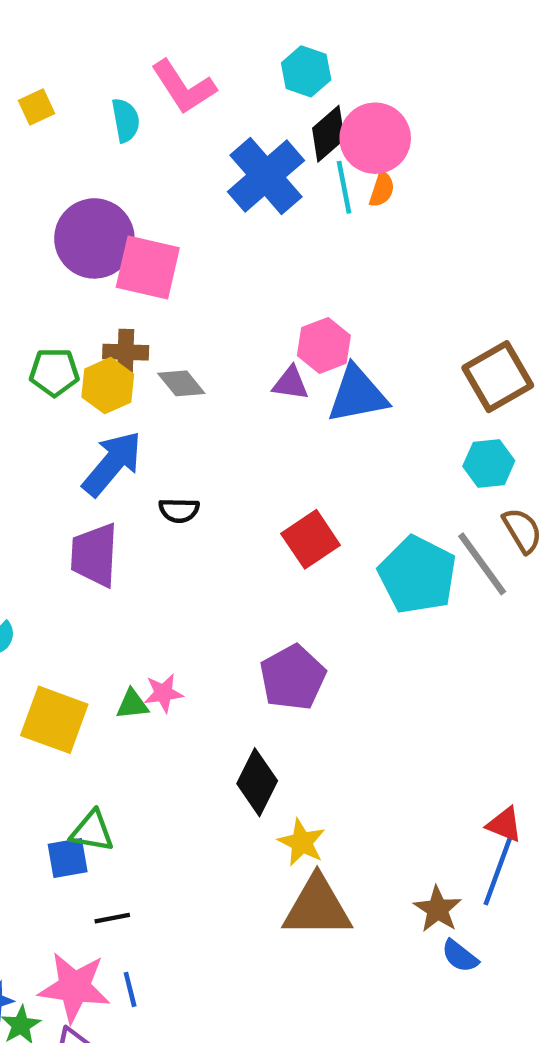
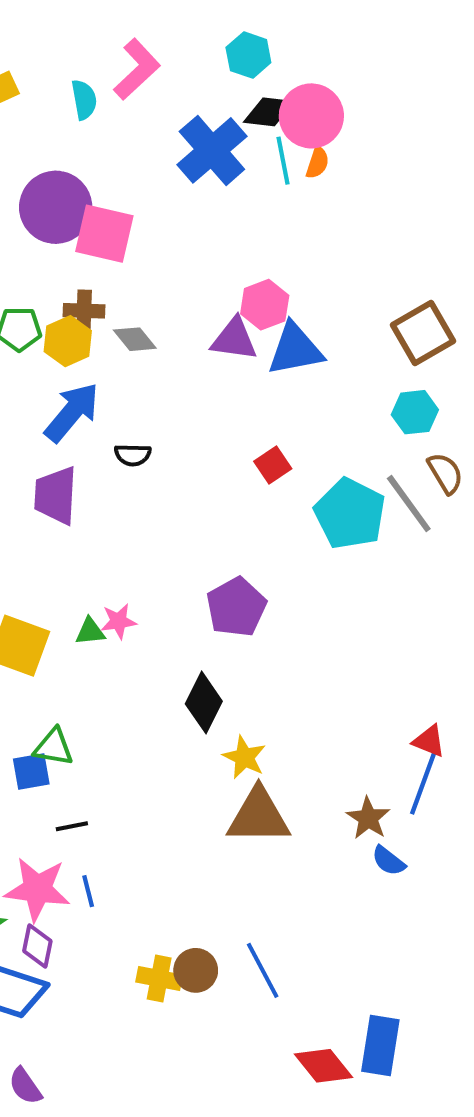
pink L-shape: (184, 87) -> (137, 69), turned -100
black diamond: (328, 134) -> (269, 112), turned 48
purple triangle: (290, 383) -> (234, 339), size x1.4
red square: (311, 539) -> (273, 465), moved, size x0.7

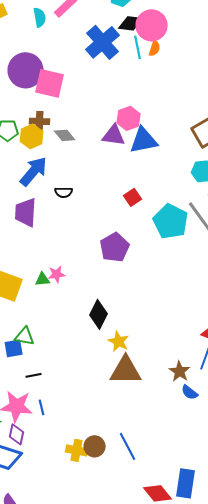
purple pentagon: (236, 607) -> (115, 247), moved

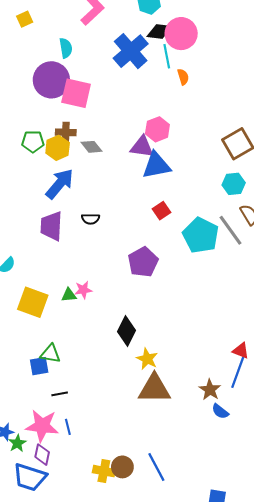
cyan semicircle: (40, 17) -> (66, 48), moved
orange semicircle: (155, 48) -> (183, 77), moved, turned -35
blue triangle: (144, 140) -> (156, 165), moved
black semicircle: (64, 192) -> (90, 219), moved

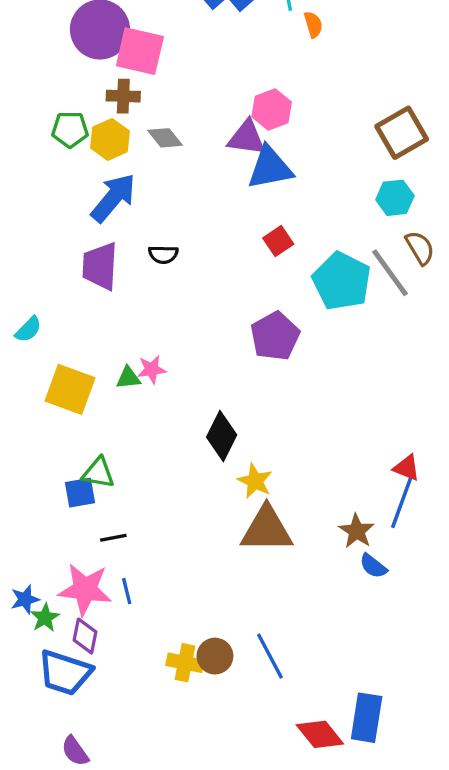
brown cross: (66, 132) -> (123, 96), moved
purple pentagon: (143, 262) -> (275, 336), moved

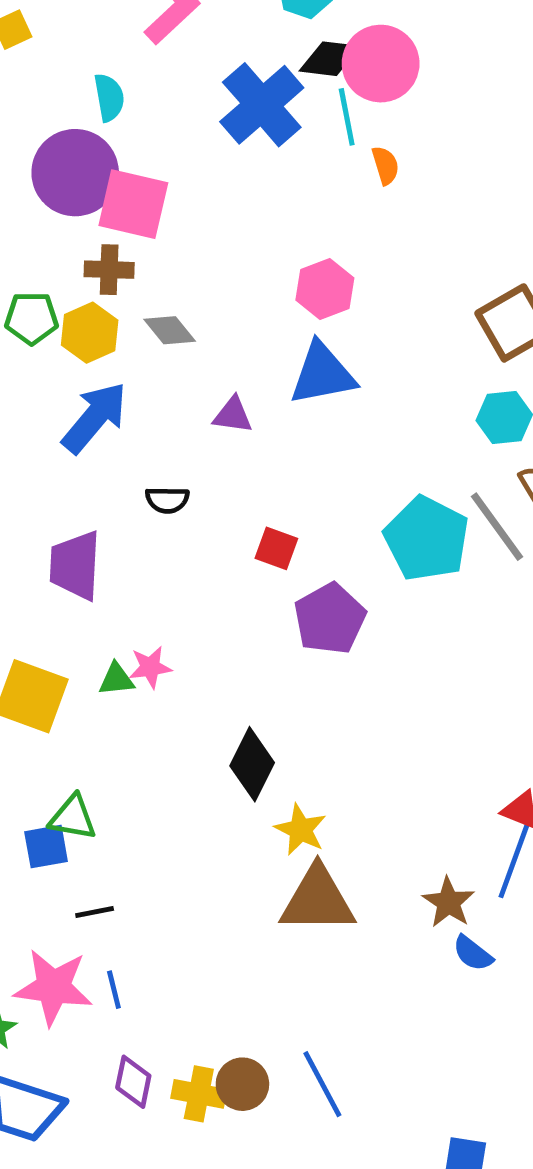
purple triangle: (247, 138) -> (233, 415), moved, size x0.7
red square: (278, 241) -> (276, 548), moved, turned -36
purple trapezoid: (100, 266) -> (75, 565), moved
purple diamond: (85, 636) -> (133, 1082), moved

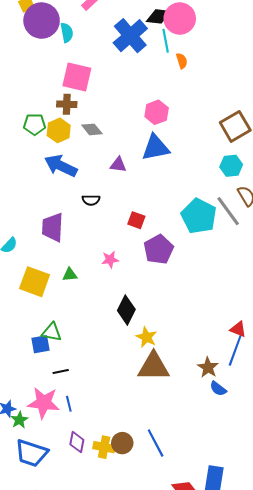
purple circle: (75, 173) -> (42, 21), moved
blue arrow: (95, 417) -> (61, 166), turned -104
pink star: (150, 667) -> (110, 260), moved

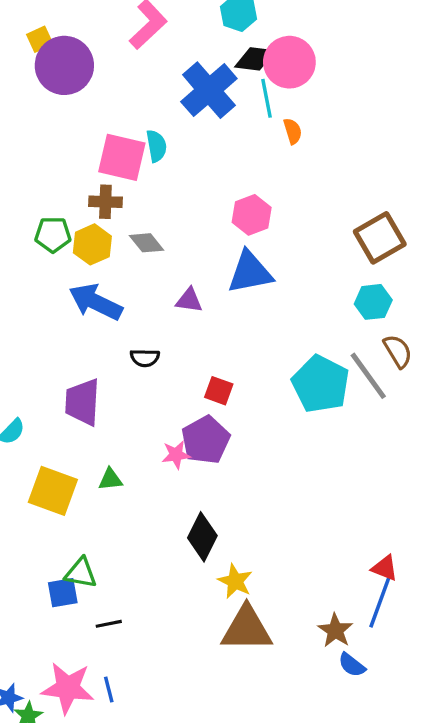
cyan semicircle: (67, 33) -> (156, 146), moved
purple pentagon: (159, 249) -> (206, 440), moved
black line: (61, 371) -> (109, 624), moved

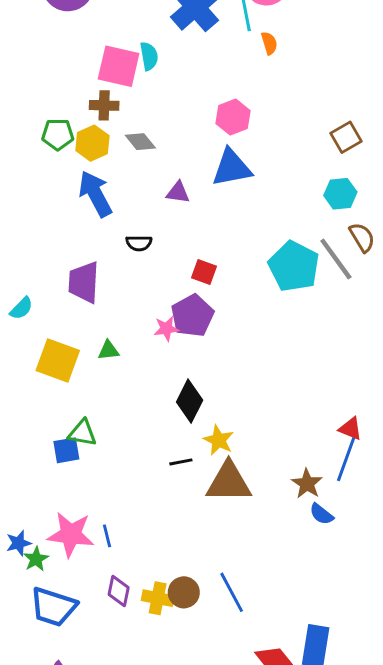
brown square: (380, 238) -> (346, 137), size x0.7
blue arrow: (96, 302) -> (95, 194), turned 36
black line: (109, 624) -> (181, 462), moved

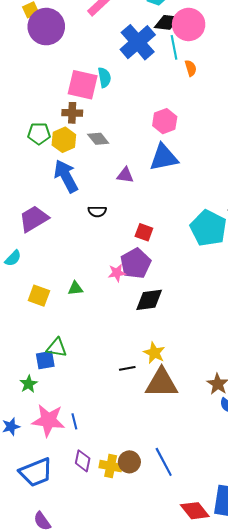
purple trapezoid: (84, 282) -> (34, 219), moved, turned 56
yellow square: (58, 360) -> (39, 296), size x0.7
black diamond: (190, 401) -> (149, 300), moved, turned 56
green star: (36, 559) -> (29, 384), moved
blue trapezoid: (53, 607) -> (36, 472), turned -40

